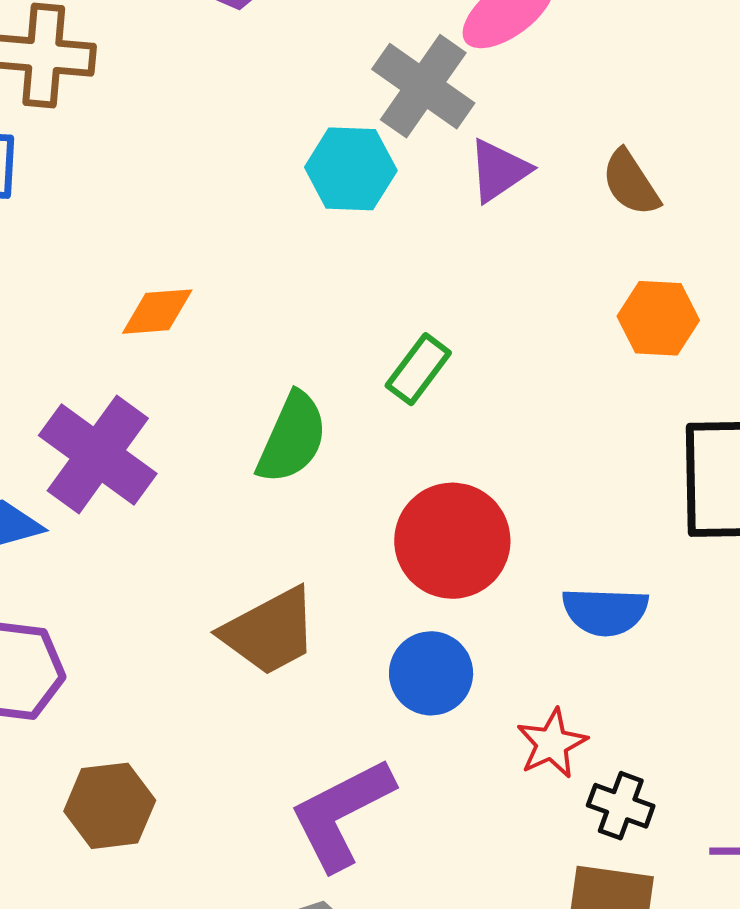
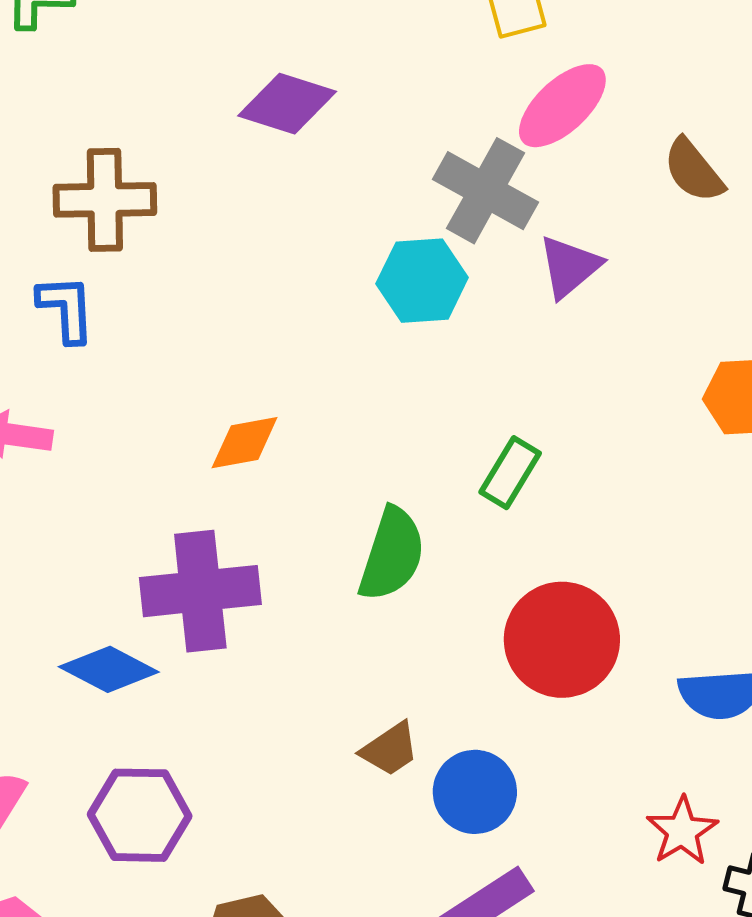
brown semicircle: (631, 183) -> (694, 170), moved
purple cross: (98, 455) -> (200, 591), turned -36
brown trapezoid: (270, 632) -> (390, 749), size x0.6
blue circle: (431, 673) -> (475, 792), moved

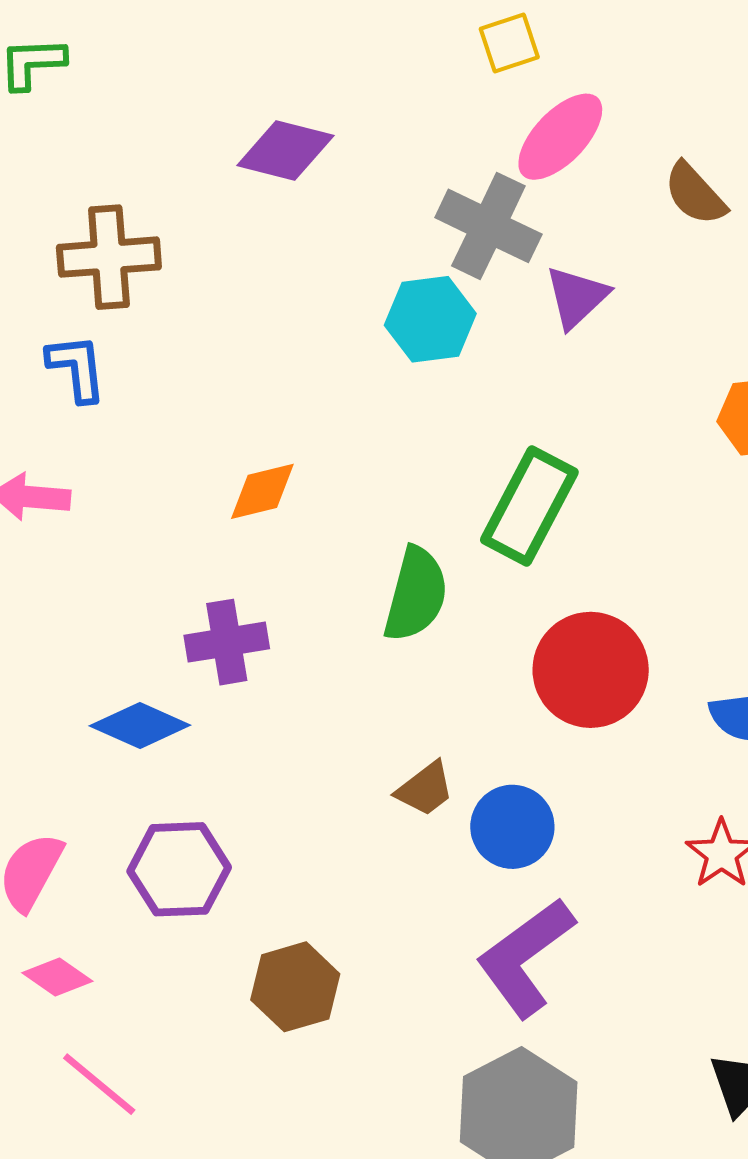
green rectangle: (510, 473) -> (529, 506), size x1.6
purple cross: (200, 591) -> (227, 642), size x0.7

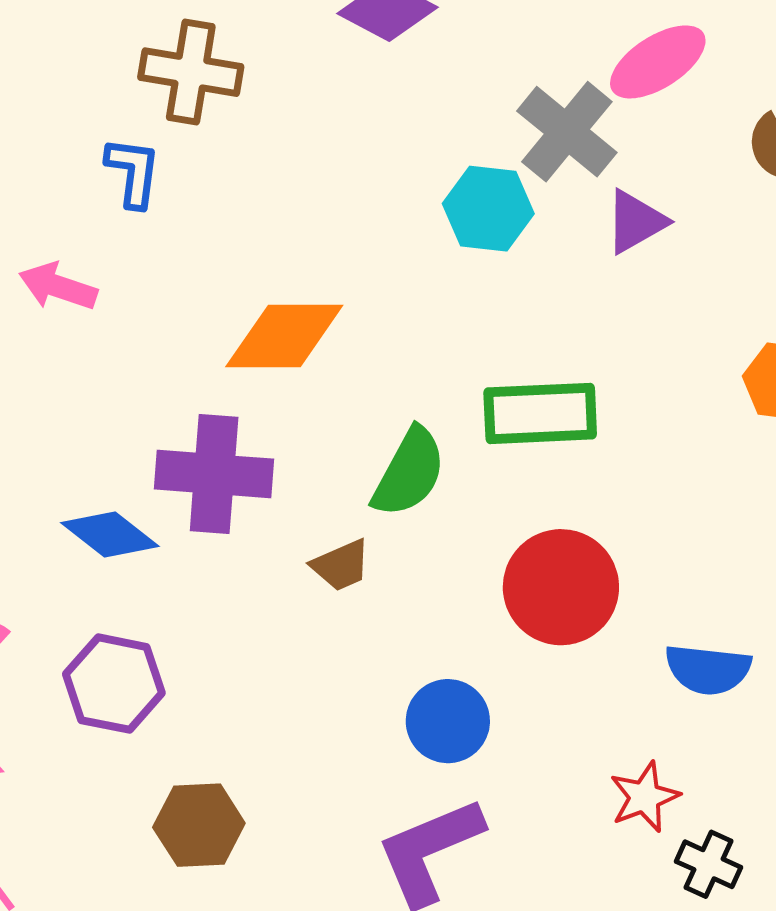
orange diamond: (262, 491) -> (284, 336), size x1.6
green rectangle: (529, 506) -> (540, 413), turned 46
purple cross: (227, 642) -> (214, 474), size x1.4
brown trapezoid: (425, 789) -> (341, 565), moved

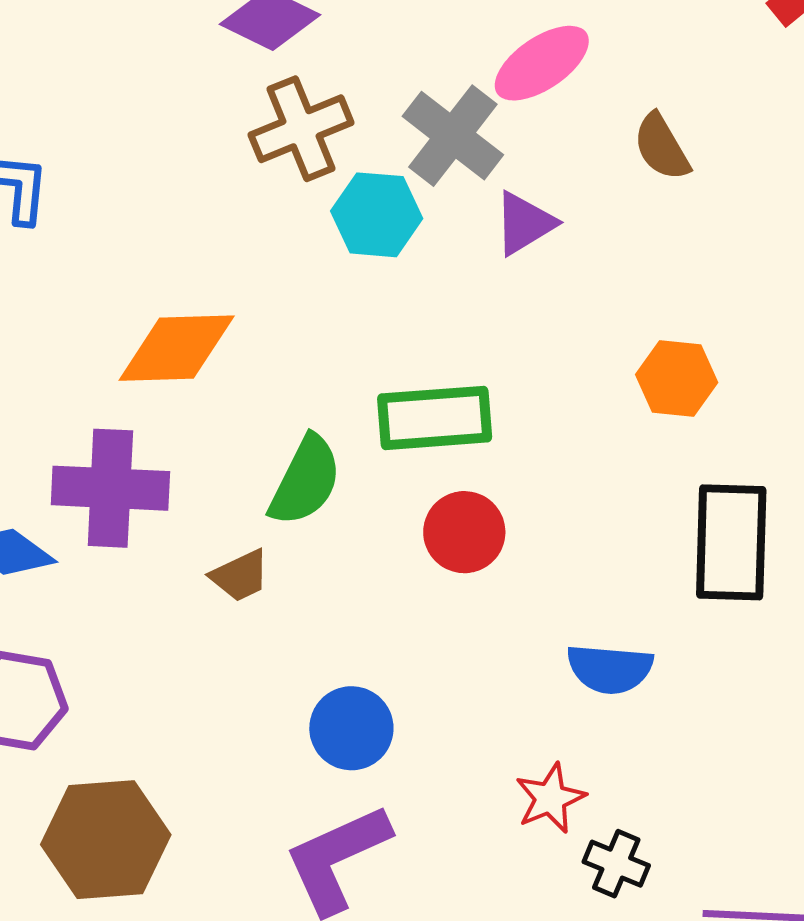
brown cross: (191, 72) -> (301, 129), moved, turned -30
red circle: (561, 587) -> (464, 532), moved, size x0.7
brown hexagon: (199, 825) -> (106, 840), size x1.4

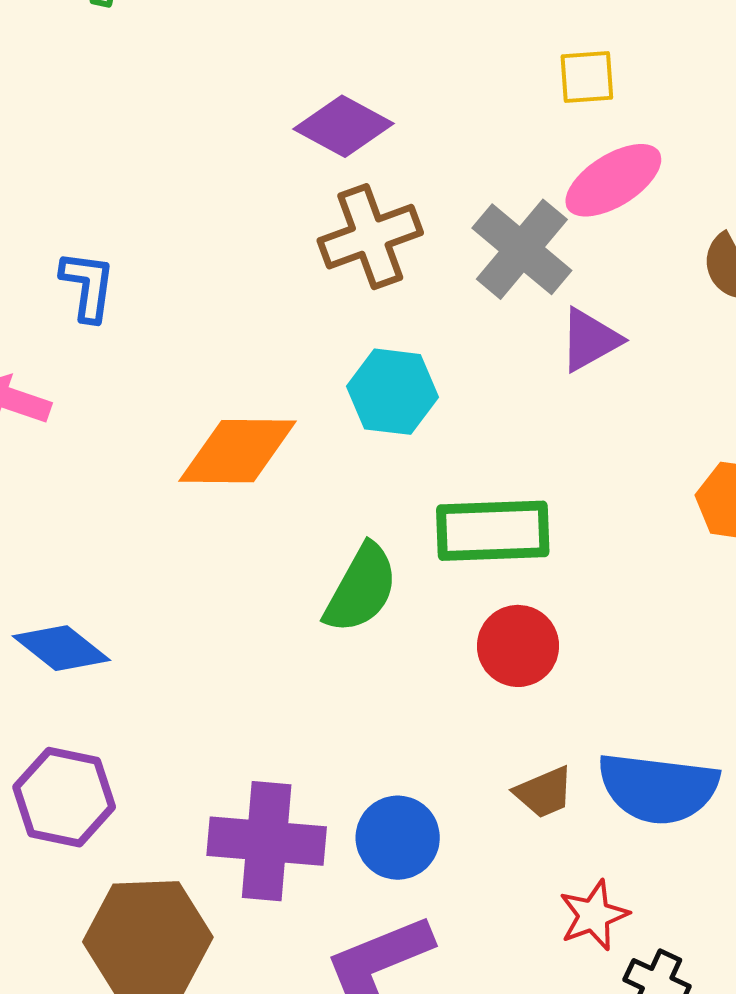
cyan hexagon: (377, 215) -> (392, 392), moved
purple cross: (110, 488) -> (267, 841), moved
brown trapezoid: (240, 576) -> (544, 792), moved
blue semicircle: (610, 669) -> (658, 788), size x1.4

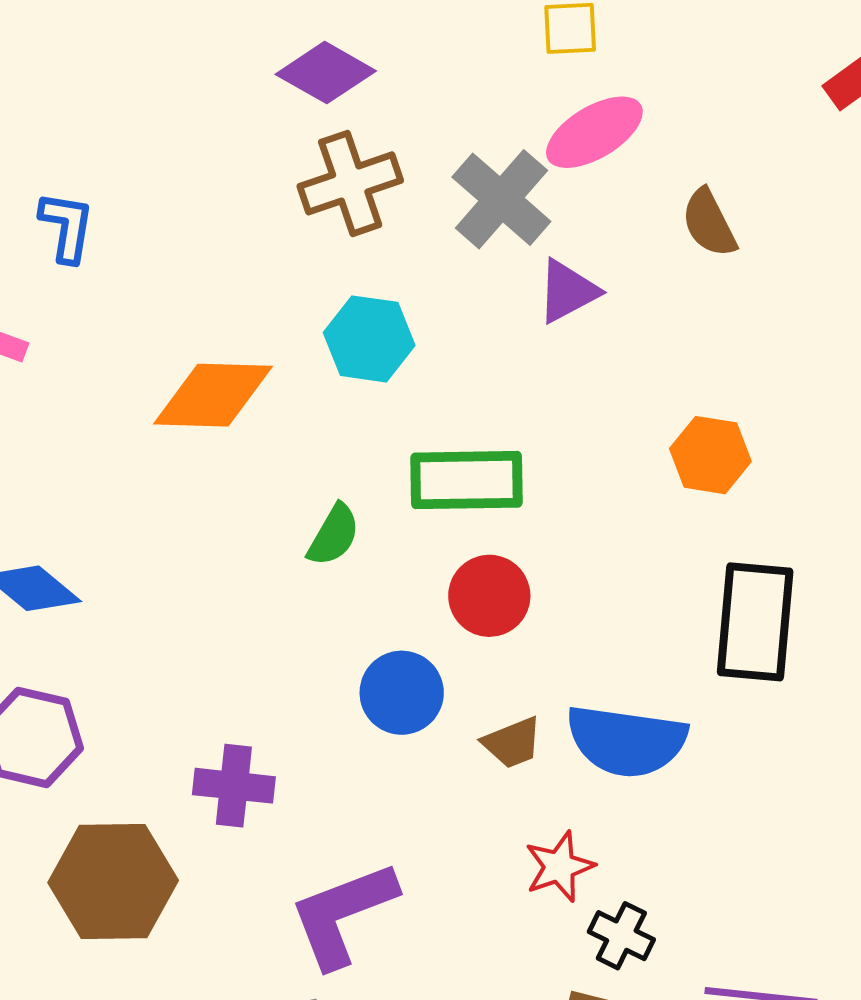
green semicircle: (361, 589) -> (334, 535), size x0.7
blue circle: (398, 838) -> (402, 693), moved
purple cross: (267, 841) -> (234, 786), size x0.7

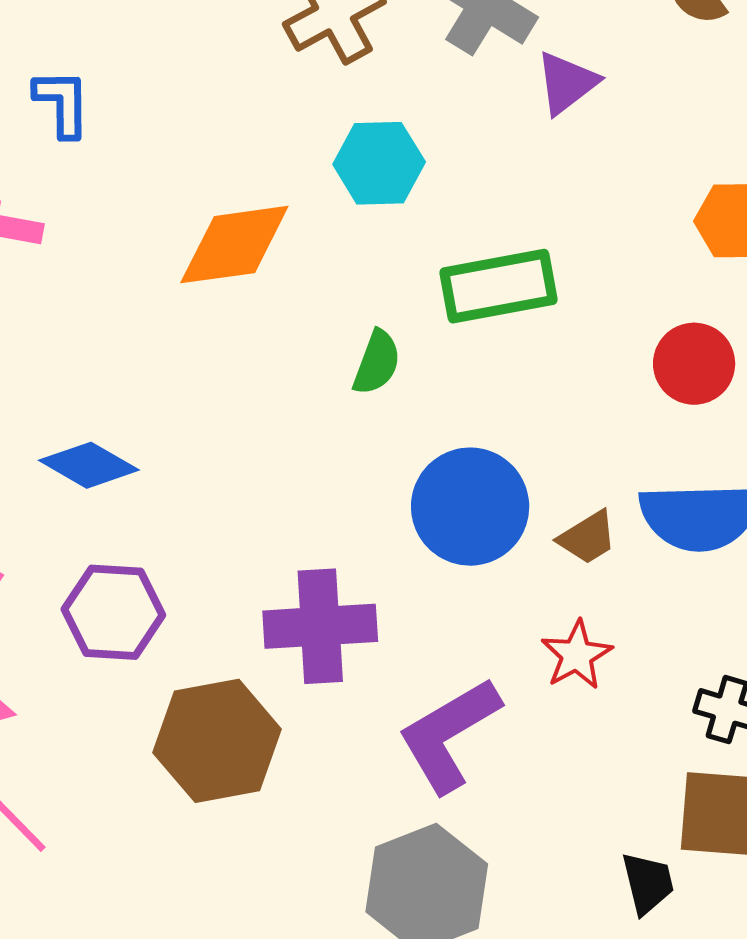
red circle: (489, 596) -> (694, 364), moved
blue circle: (402, 693) -> (470, 507), size x1.4
purple cross: (234, 786) -> (320, 626), size x1.4
red star: (559, 867) -> (577, 655), moved

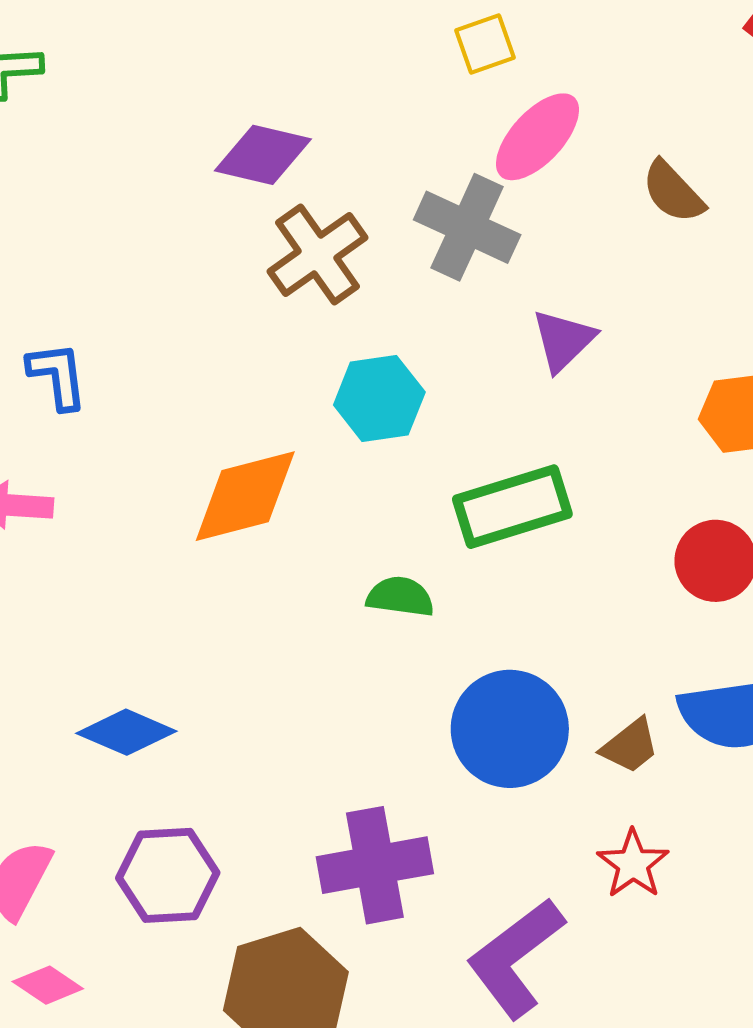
purple triangle: (567, 83) -> (563, 340), moved
green semicircle: (377, 362) -> (400, 597), turned -96

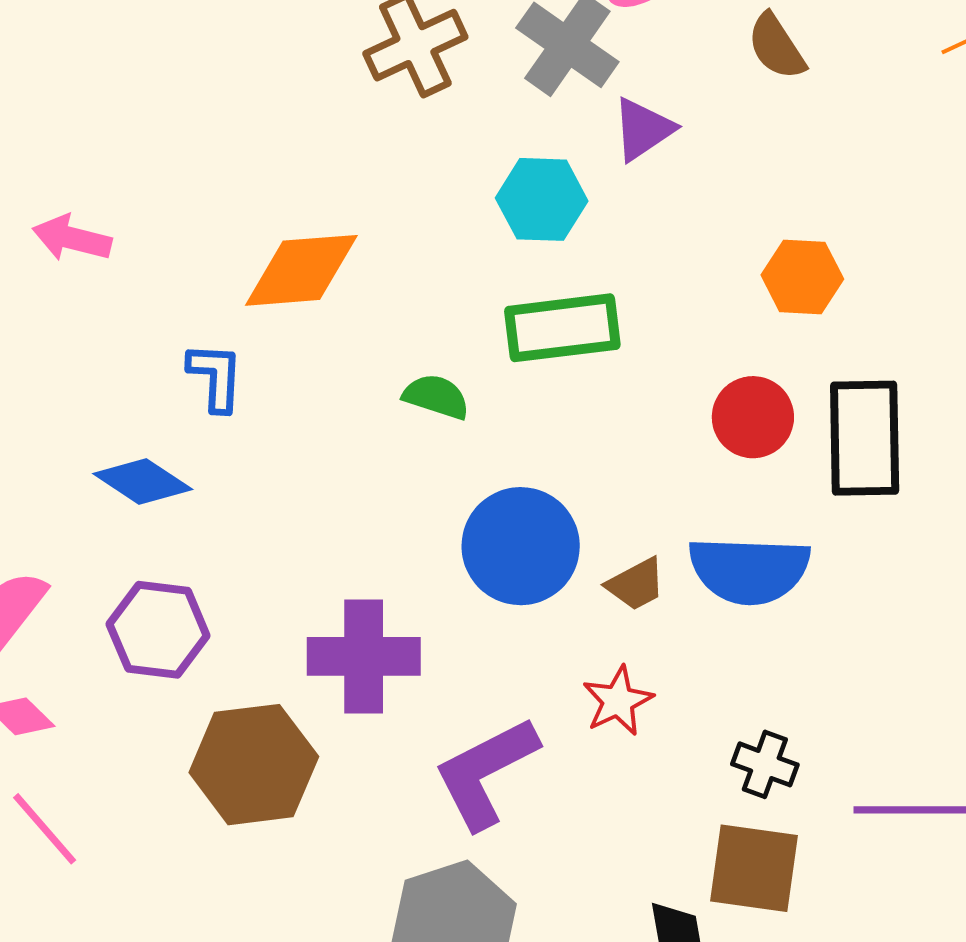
purple triangle: (563, 340) -> (643, 129), moved
blue L-shape: (57, 376) -> (216, 377), moved
cyan hexagon: (379, 398) -> (542, 199), moved

